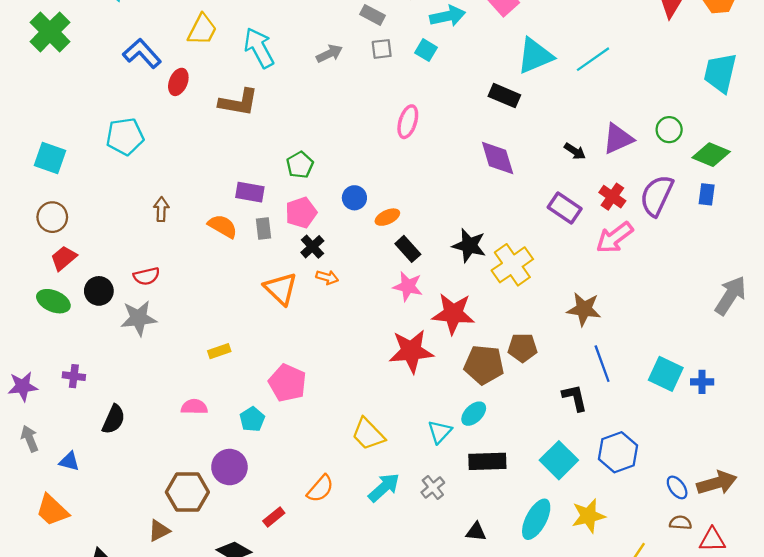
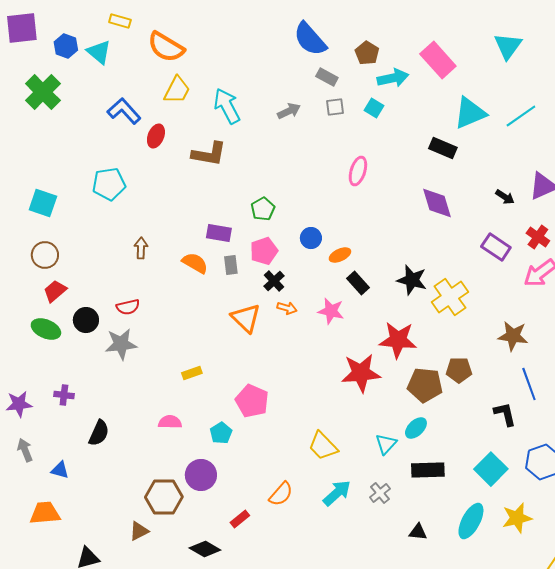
pink star: (408, 286) -> (331, 311), moved
orange trapezoid: (52, 510) -> (45, 513), turned 132

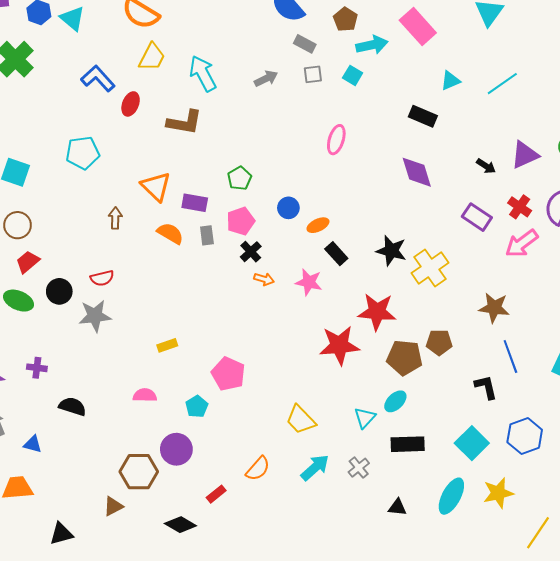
cyan triangle: (470, 113) -> (450, 81), size x0.6
orange triangle: (246, 318) -> (156, 186), moved
black semicircle: (99, 433) -> (73, 406), turned -96

